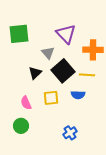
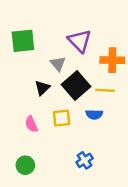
green circle: (21, 126) -> (25, 165), moved

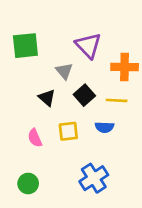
black square: (76, 85) -> (84, 95), size x0.7
black triangle: (42, 88) -> (47, 98), turned -35
blue cross: (85, 160) -> (94, 178), size x1.5

